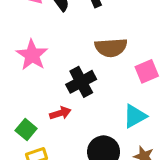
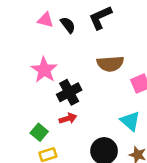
black cross: (81, 82) -> (69, 92), moved
cyan triangle: (135, 116) -> (130, 121), turned -50

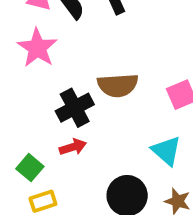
brown semicircle: (110, 64) -> (118, 85), moved
pink star: (44, 70) -> (37, 48), moved

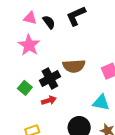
cyan triangle: (166, 151) -> (101, 103), turned -30
green square: (30, 168) -> (25, 88), moved

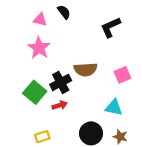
black L-shape: (76, 16) -> (111, 27), moved
black semicircle: (49, 22) -> (64, 12), moved
green square: (25, 88) -> (35, 92), size x1.5

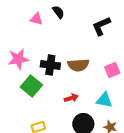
pink star: (39, 48) -> (18, 59), moved, turned 30
black cross: (61, 82) -> (50, 65), moved, turned 36
red arrow: (60, 105) -> (71, 98), moved

